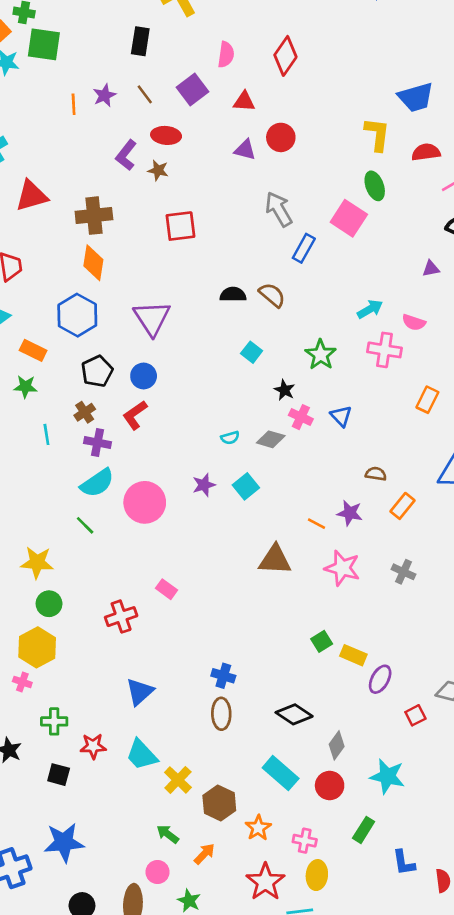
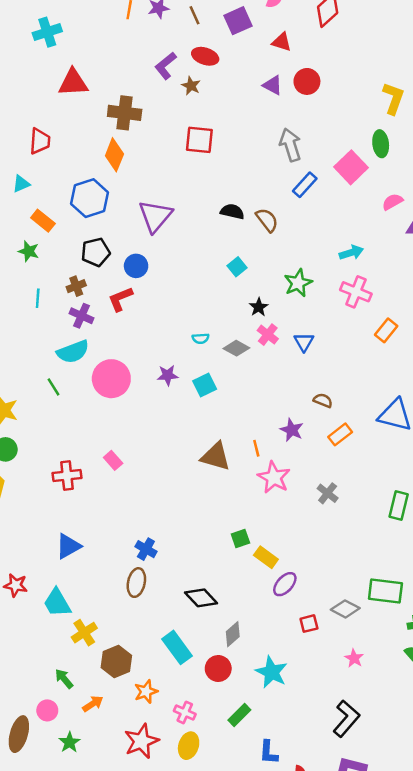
pink semicircle: (414, 322) -> (393, 202), moved, turned 120
orange rectangle: (427, 400) -> (386, 330), moved
orange line: (316, 524) -> (256, 448), moved, turned 35

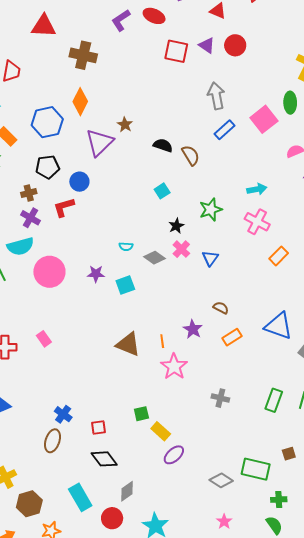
brown star: (191, 86) -> (125, 125), moved
red square: (199, 140) -> (176, 51), moved
orange diamond: (114, 155) -> (80, 102), moved
gray cross: (328, 493) -> (220, 398), moved, turned -30
red square: (309, 624) -> (98, 427), moved

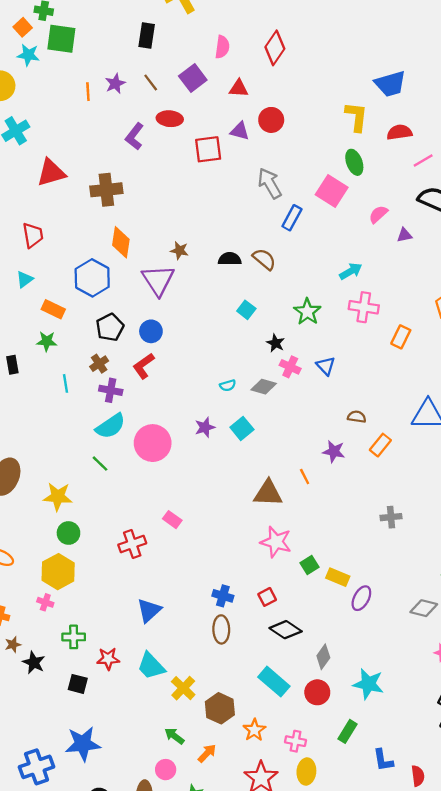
pink star: (174, 367) -> (276, 542), moved

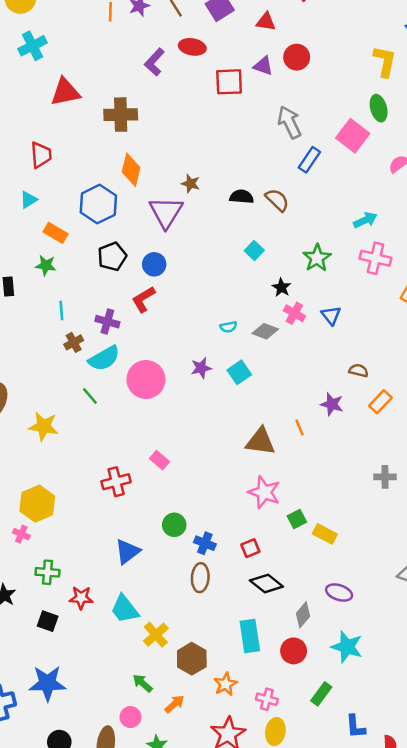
brown cross: (99, 364) -> (74, 342), moved
green circle: (68, 533) -> (174, 525), moved
purple ellipse: (361, 598) -> (339, 593), moved, turned 75
cyan rectangle: (274, 682) -> (250, 636), turned 36

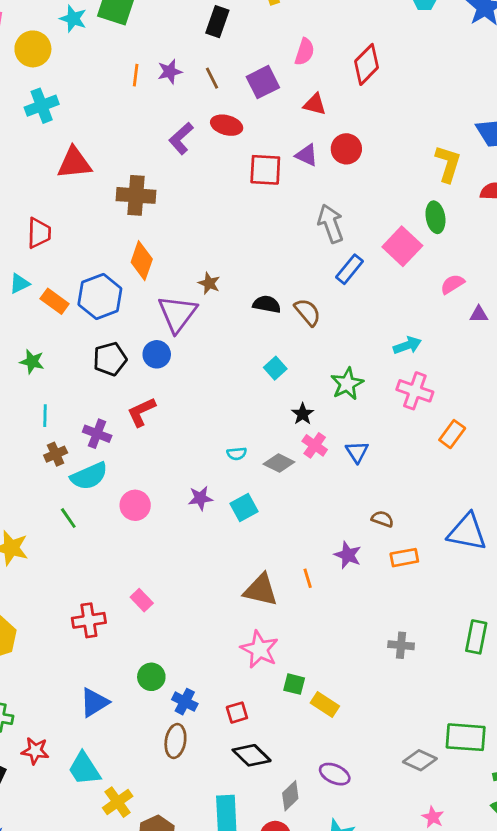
orange rectangle: (55, 233) -> (55, 301), moved
blue circle: (154, 264) -> (157, 354), moved
pink circle: (146, 380) -> (135, 505), size x0.7
orange rectangle: (380, 402) -> (404, 558), turned 30
green square: (297, 519) -> (294, 684), turned 36

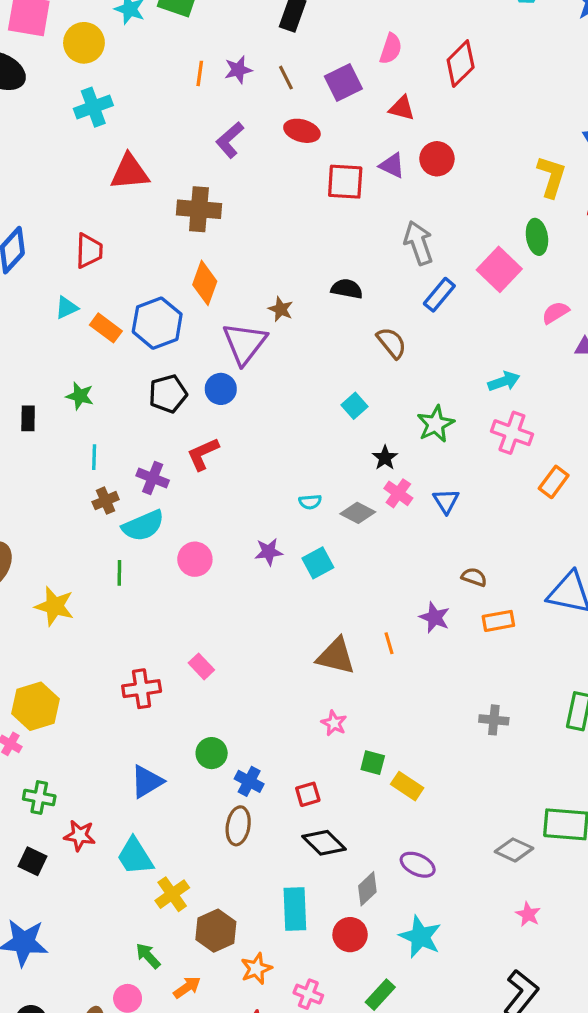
purple L-shape: (181, 138) -> (230, 140), moved
black semicircle: (267, 304) -> (347, 289), moved
green line: (68, 518) -> (119, 573), turned 35
pink star: (259, 649) -> (334, 723), size x0.6

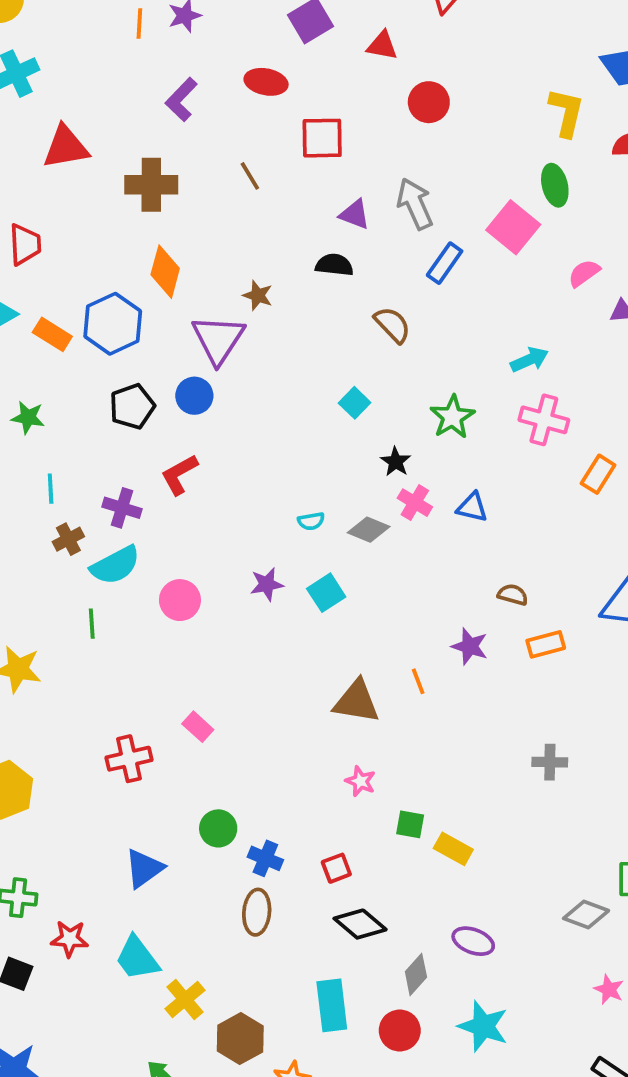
brown line: (286, 78) -> (250, 176), moved
purple triangle: (392, 165) -> (355, 214), moved
blue triangle: (446, 501) -> (472, 507), turned -40

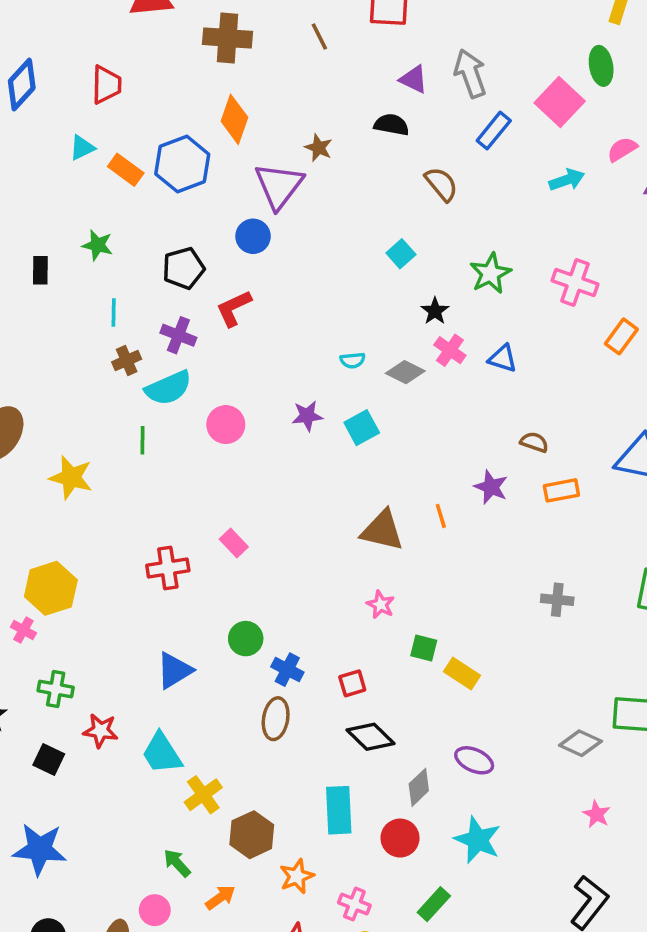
cyan arrow: (529, 360) -> (567, 180), moved
black pentagon: (132, 406) -> (183, 268), moved

